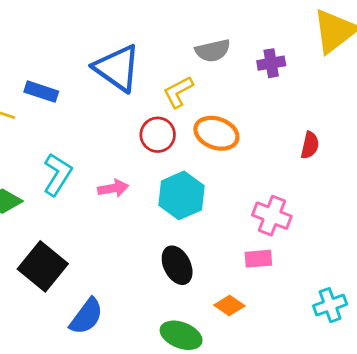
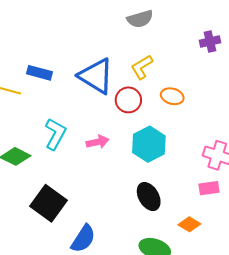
gray semicircle: (213, 51) -> (140, 19), moved
blue triangle: (117, 68) -> (96, 76), moved
orange ellipse: (216, 133) -> (172, 96), size x0.7

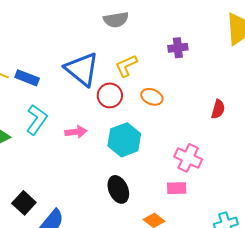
gray semicircle: (140, 19) -> (116, 20), moved
purple cross: (210, 41) -> (178, 48), moved
blue rectangle: (39, 73) -> (27, 78), moved
black square: (48, 203) -> (24, 203), moved, size x0.7

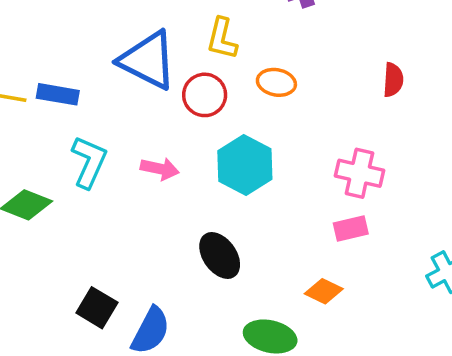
yellow L-shape: (126, 66) -> (222, 39), turned -40
pink arrow: (76, 132) -> (160, 169), turned 30
black ellipse: (118, 189) -> (220, 255), moved

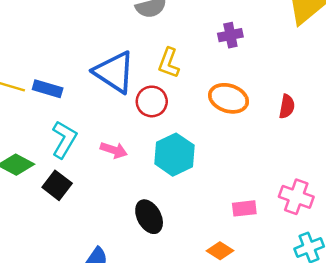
orange ellipse: (276, 82) -> (229, 98), moved, size x1.4
pink cross: (359, 173) -> (296, 197), moved
black square: (97, 308) -> (57, 185), moved

